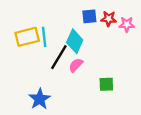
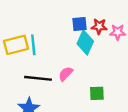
cyan diamond: (75, 41) -> (85, 43), moved
black line: (59, 57) -> (38, 78), moved, turned 65

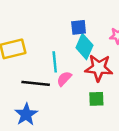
red star: (99, 26) -> (99, 68), moved, size x1.6
cyan line: (33, 45) -> (55, 62), moved

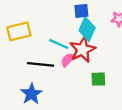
cyan line: (55, 62) -> (59, 44), turned -60
red star: (99, 68) -> (82, 50), moved, turned -30

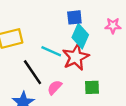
pink semicircle: (68, 60) -> (55, 87), moved
black line: (40, 64) -> (32, 72), turned 50

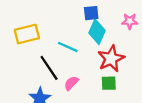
red star: (76, 57) -> (111, 59), moved

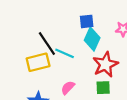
yellow rectangle: (27, 34) -> (38, 62), moved
black line: (49, 68) -> (47, 43), moved

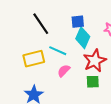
black line: (47, 43) -> (41, 24), moved
pink semicircle: (68, 88) -> (64, 71), moved

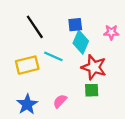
red star: (95, 61) -> (94, 67), turned -30
pink semicircle: (64, 71) -> (60, 101), moved

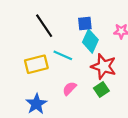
green square: (92, 90) -> (101, 90), turned -32
pink semicircle: (60, 101) -> (69, 88), moved

